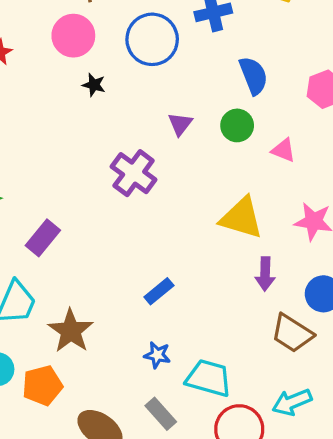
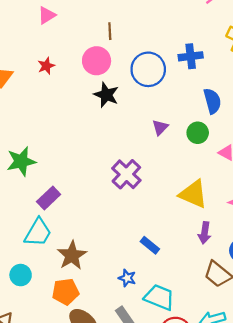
black star: (94, 85) -> (106, 95), size x1.6
purple cross: (134, 173) -> (126, 174), moved
purple rectangle: (43, 238) -> (49, 198), moved
blue rectangle: (159, 291) -> (150, 245), moved, turned 72
orange pentagon: (42, 386) -> (66, 292), moved

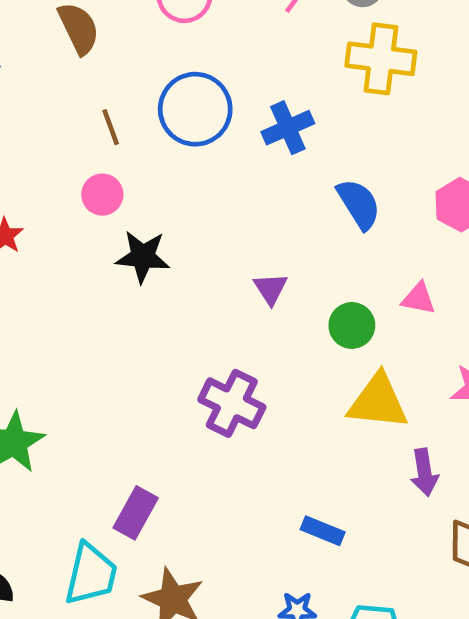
pink circle: (97, 61) -> (102, 195), size x0.7
blue circle: (148, 69) -> (195, 109), moved
green circle: (198, 133) -> (352, 325), moved
purple rectangle: (49, 198) -> (136, 513), moved

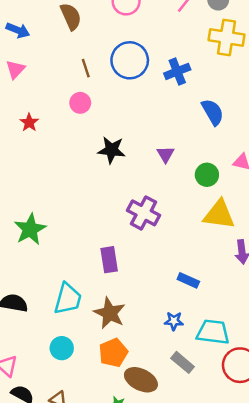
black star: (143, 257) -> (112, 150), moved
purple rectangle: (136, 513) -> (109, 260), moved, turned -40

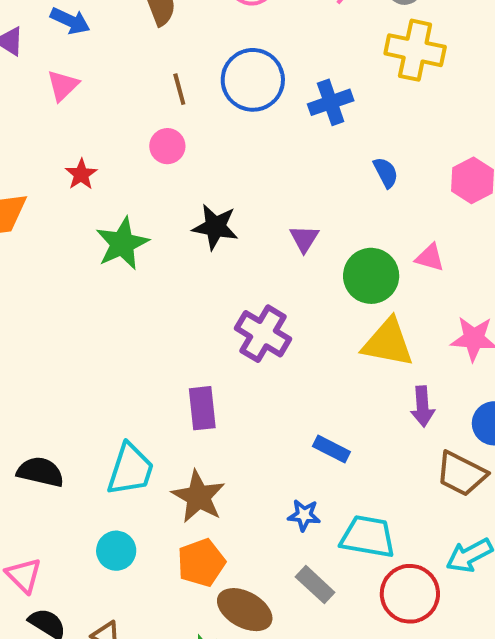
blue semicircle: (213, 112) -> (386, 173), size x0.7
green circle: (207, 175) -> (371, 276), size x1.4
green star: (30, 229) -> (122, 244), moved

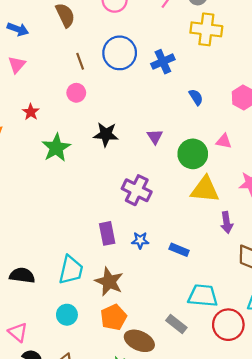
blue star: (304, 515) -> (140, 240), moved

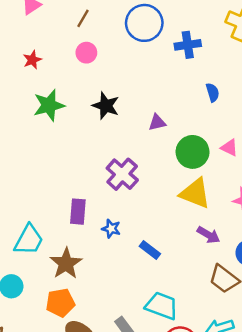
brown line: (80, 61) -> (83, 18), moved, turned 35
purple triangle: (155, 137) -> (157, 122), turned 35
purple arrow: (227, 222) -> (208, 235), turned -66

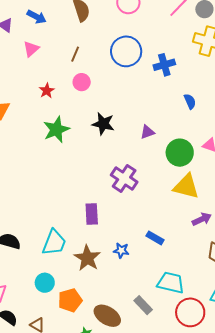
red star: (32, 60) -> (47, 91), moved
blue star: (111, 229) -> (121, 250), moved
purple arrow: (208, 235) -> (202, 219), turned -48
orange pentagon: (60, 303) -> (70, 300), moved

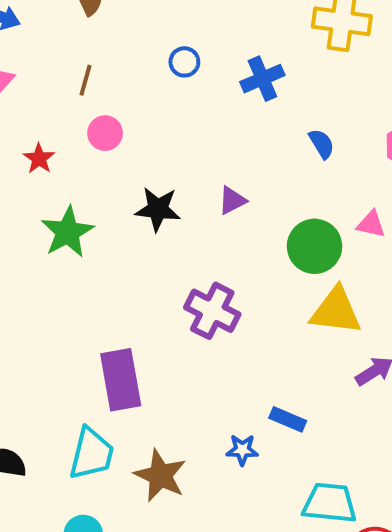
blue circle: (126, 51) -> (184, 62), size x0.5
purple triangle: (147, 132) -> (232, 200), moved
purple rectangle: (92, 214) -> (121, 380), moved, size x1.4
blue star: (121, 250) -> (242, 450), moved

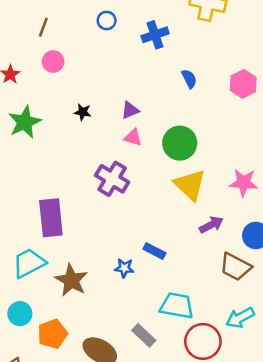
black star: (158, 209) -> (83, 112), size x0.6
pink triangle: (371, 224) -> (133, 137), moved
yellow triangle: (336, 311) -> (190, 185), turned 32
cyan trapezoid: (91, 454) -> (29, 263), turned -136

